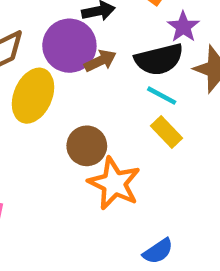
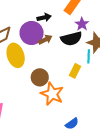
yellow ellipse: (33, 96) -> (16, 55), turned -40
cyan line: (162, 96) -> (89, 56), moved, turned 64
yellow rectangle: (166, 132) -> (75, 71), turned 72

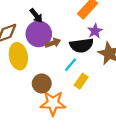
black arrow: (44, 17) -> (36, 16), moved, turned 56
cyan line: (89, 56) -> (70, 65), moved, turned 32
orange star: (52, 94) -> (53, 103), turned -30

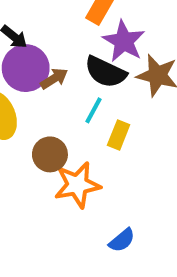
purple star: (95, 31) -> (124, 41), size x1.5
black semicircle: (81, 45) -> (105, 72), turned 45

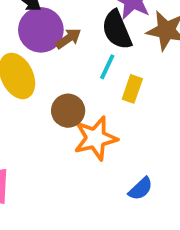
black semicircle: (105, 72) -> (117, 30), turned 45

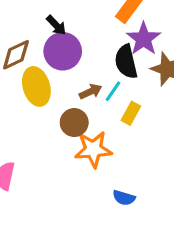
brown arrow: (68, 38) -> (91, 91), moved
blue semicircle: (141, 189) -> (124, 198), turned 50

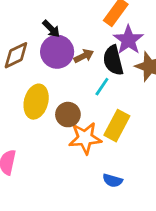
yellow ellipse: (36, 86) -> (36, 102), moved, turned 32
brown arrow: (91, 91) -> (84, 56), moved
yellow rectangle: (131, 113) -> (117, 126), moved, size x1.5

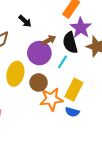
purple circle: (57, 52) -> (39, 53), moved
blue semicircle: (113, 181) -> (72, 112), moved

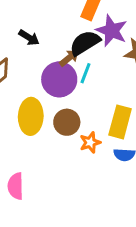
black semicircle: (70, 43) -> (85, 43), moved, turned 85
cyan line: (63, 62) -> (86, 73), moved
orange star: (51, 99) -> (90, 142), size x0.6

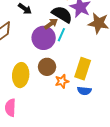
black semicircle: (85, 43) -> (62, 14), turned 60
yellow ellipse: (31, 116) -> (21, 75), moved

